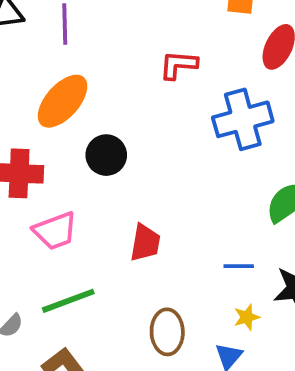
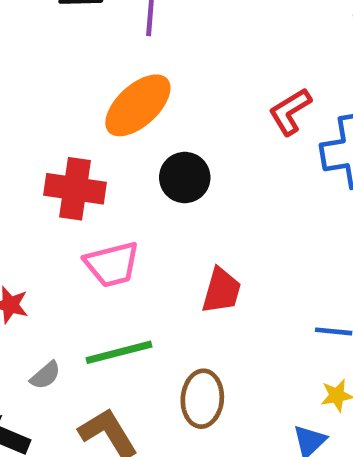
red L-shape: (178, 65) -> (290, 112), moved, turned -42
brown ellipse: (167, 332) -> (202, 399), moved

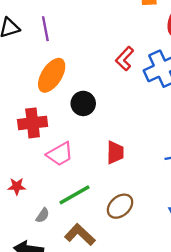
brown ellipse: (202, 399) -> (120, 206), turned 60

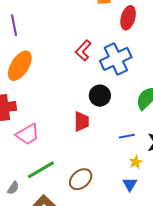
black circle: (83, 103) -> (100, 96), moved
red trapezoid: (115, 152) -> (81, 121), moved

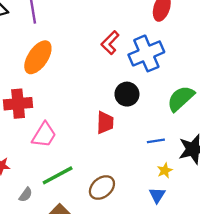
pink trapezoid: (28, 134) -> (44, 135), turned -30

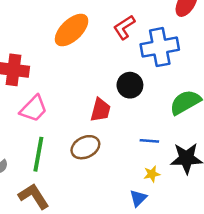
orange ellipse: (38, 57) -> (72, 30), moved
green line: (58, 175) -> (38, 154), turned -64
brown ellipse: (102, 188) -> (85, 147), moved

